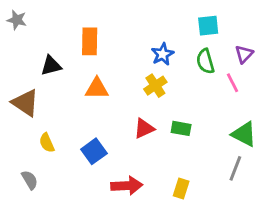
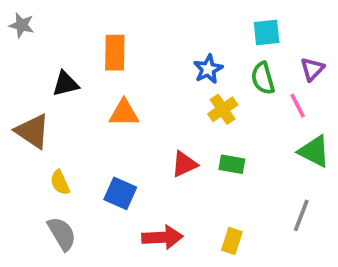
yellow cross: (155, 86) -> (223, 109), moved
green triangle: (244, 134) -> (314, 151), moved
blue square: (94, 151) -> (120, 193), turned -30
gray semicircle: (30, 180) -> (62, 234), moved, size x1.4

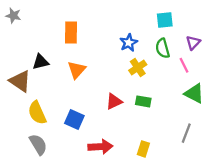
black triangle: (65, 84) -> (40, 62), moved
orange triangle: (124, 113) -> (77, 70), turned -48
yellow semicircle: (60, 182) -> (37, 113), size x1.5

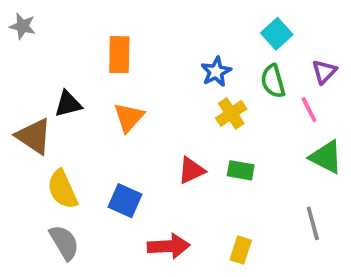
cyan square: (165, 20) -> (277, 34), turned -36
gray line: (186, 133) -> (313, 223), turned -36

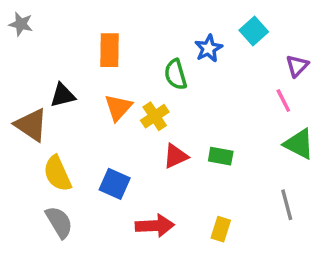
blue star: (216, 72) -> (209, 48), moved
green semicircle: (273, 81) -> (176, 74), moved
yellow cross: (231, 113) -> (155, 116), moved

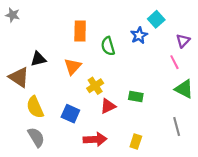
blue star: (209, 48) -> (139, 35), moved
orange rectangle: (109, 50) -> (80, 31), moved
yellow cross: (155, 116) -> (95, 86), moved
red triangle: (176, 156) -> (108, 106), moved

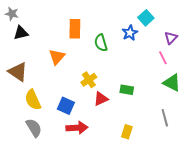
black triangle: (38, 59) -> (21, 33), moved
orange triangle: (73, 66) -> (57, 57), moved
red arrow: (95, 139) -> (77, 128), moved

